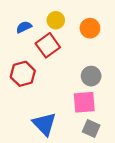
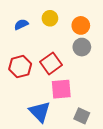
red square: (48, 45) -> (51, 63), moved
gray circle: (91, 76) -> (82, 47), moved
pink square: (84, 102) -> (61, 89), moved

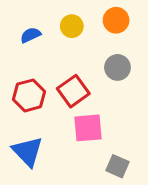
orange circle: (81, 25) -> (116, 20), moved
blue triangle: (40, 112) -> (28, 151), moved

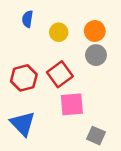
orange circle: (116, 20) -> (95, 31), moved
yellow circle: (72, 26) -> (59, 32), moved
blue semicircle: (31, 35) -> (27, 19), moved, turned -56

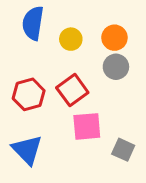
blue semicircle: (27, 19) -> (33, 23), size x1.6
gray square: (96, 136) -> (123, 150), moved

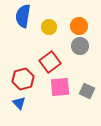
red hexagon: (29, 94) -> (23, 79), moved
blue triangle: (27, 150) -> (19, 103), size x0.6
gray square: (123, 150) -> (87, 91), moved

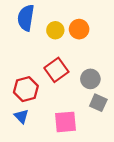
orange circle: (79, 26) -> (79, 29), moved
gray circle: (80, 46) -> (90, 79), moved
pink square: (60, 87) -> (65, 122), moved

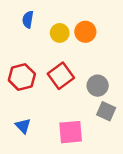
blue semicircle: (26, 18) -> (28, 20), size x0.6
red hexagon: (26, 89) -> (22, 77), moved

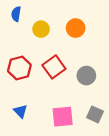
blue semicircle: (28, 20) -> (16, 14), moved
yellow circle: (60, 33) -> (41, 29), moved
gray square: (106, 111) -> (95, 114), moved

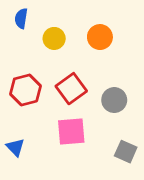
blue triangle: (20, 111) -> (15, 147), moved
pink square: (63, 117) -> (71, 132), moved

